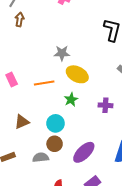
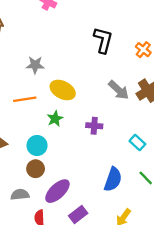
gray star: (62, 53) -> (35, 65), moved
purple ellipse: (84, 152) -> (57, 191), moved
gray semicircle: (41, 157) -> (20, 195), moved

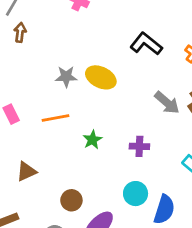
black L-shape: (103, 40) -> (146, 44), turned -64
yellow ellipse: (63, 90) -> (101, 77), moved
cyan circle: (37, 145) -> (136, 194), moved

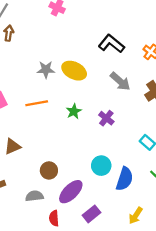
gray arrow: (167, 103) -> (120, 81), moved
green star: (92, 140) -> (74, 111), moved
purple cross: (139, 146) -> (106, 118), moved, turned 35

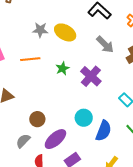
purple cross: (106, 118) -> (91, 76), size x1.5
gray semicircle: (34, 196) -> (23, 141), turned -42

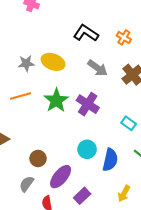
green star: (63, 68) -> (56, 100), size x1.6

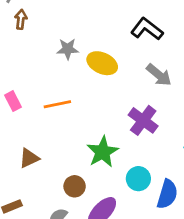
gray star: (26, 63) -> (68, 49), moved
green star: (56, 100) -> (103, 152), moved

